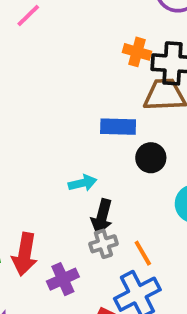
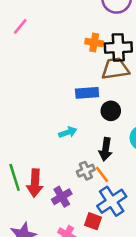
black arrow: (102, 217) -> (106, 149), moved
orange line: (143, 253) -> (102, 174), moved

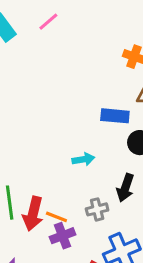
orange line: (102, 174) -> (56, 217), moved, turned -42

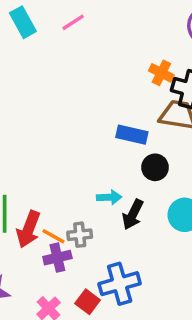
cyan arrow: (83, 159) -> (109, 197), moved
gray cross: (97, 209) -> (80, 235), moved

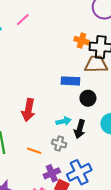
red arrow: (28, 229) -> (28, 110), moved
gray cross: (80, 235) -> (59, 144), moved, turned 32
purple cross: (57, 258) -> (52, 173), moved

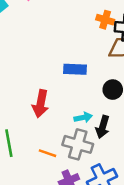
blue rectangle: (70, 81) -> (75, 69), moved
gray cross: (59, 144) -> (78, 144), size x1.6

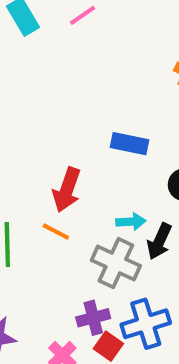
orange line: (47, 153) -> (56, 232), moved

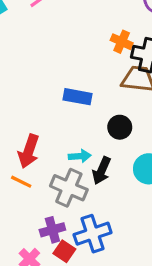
red arrow: (67, 190) -> (29, 151), moved
orange line: (56, 232) -> (21, 182), moved

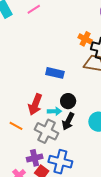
black circle: (120, 127) -> (68, 101), moved
red arrow: (29, 151) -> (35, 104), moved
blue cross: (93, 234) -> (60, 162), turned 30

